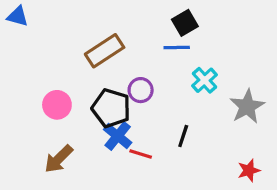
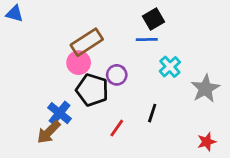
pink circle: (57, 105) -> (79, 63), moved
blue cross: (118, 136) -> (60, 113), moved
red line: (141, 154) -> (117, 128), turned -72

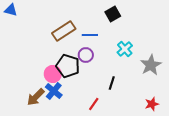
blue line: (147, 39) -> (90, 35), moved
pink circle: (79, 63) -> (53, 74), moved
blue cross: (60, 113) -> (54, 91), moved
red line: (117, 128) -> (94, 104), moved

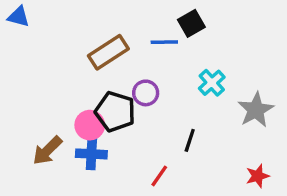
blue line: (90, 35) -> (164, 42), moved
blue cross: (54, 91) -> (91, 154), turned -36
brown arrow: (36, 97) -> (47, 151), moved

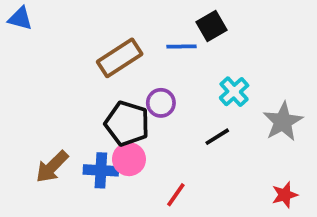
pink circle: (90, 125) -> (129, 159), moved
black line: (190, 140) -> (217, 137), moved, turned 40

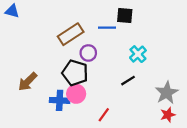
black square: (212, 26) -> (125, 15), turned 35
purple circle: (161, 103) -> (88, 53), moved
gray star: (283, 122) -> (167, 93), moved
brown arrow: (52, 167) -> (28, 82), moved

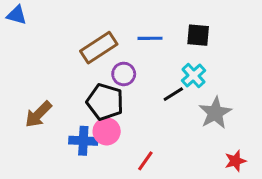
black square: (125, 15) -> (198, 35), moved
black line: (128, 81) -> (173, 94), moved
gray star: (167, 93) -> (215, 113), moved

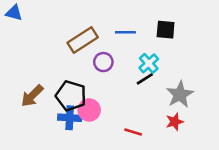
cyan cross: (193, 76) -> (149, 63), moved
black pentagon: (105, 102) -> (71, 96), moved
red line: (145, 161) -> (133, 132), moved, turned 72
red star: (235, 161) -> (175, 122), moved

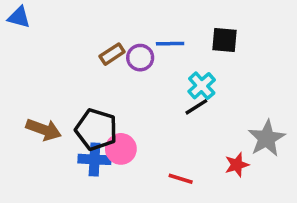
brown rectangle: (83, 40) -> (112, 54), size x0.6
purple circle: (103, 62) -> (140, 58), moved
gray star: (180, 94) -> (267, 138), moved
brown arrow: (32, 96) -> (44, 130), turned -115

